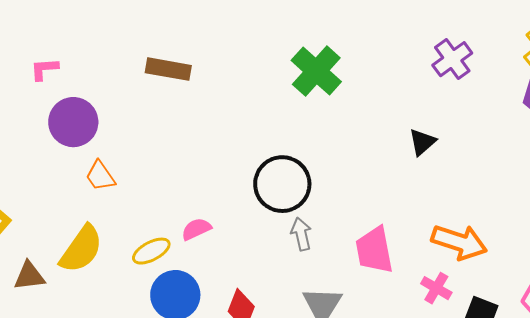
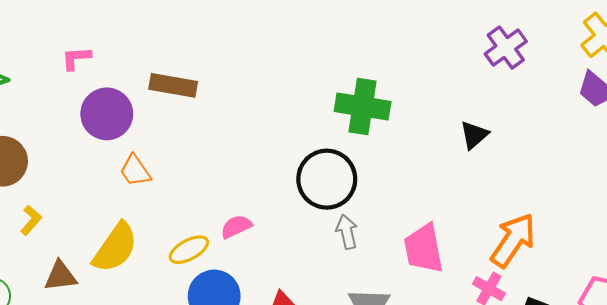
brown rectangle: (168, 69) -> (173, 85), moved
green cross: (316, 71) -> (363, 107), moved, turned -33
orange arrow: (459, 242) -> (513, 240), turned -74

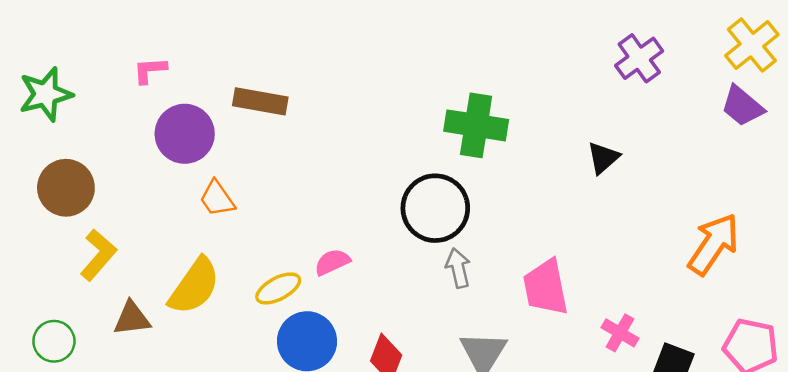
yellow L-shape: (31, 220) -> (98, 255), size x1.5
orange arrow: (513, 240) -> (714, 244), moved

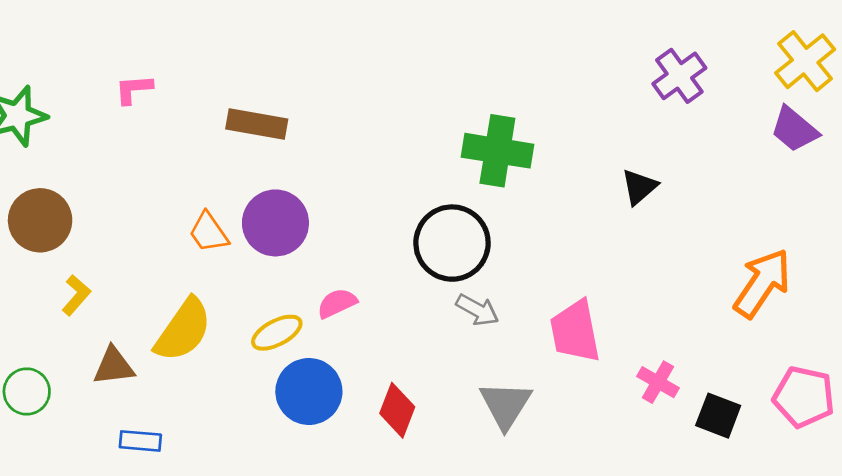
purple circle: (185, 134) -> (275, 223), moved
yellow L-shape: (98, 255) -> (76, 295), size x0.7
gray arrow: (458, 268) -> (477, 310), turned 132

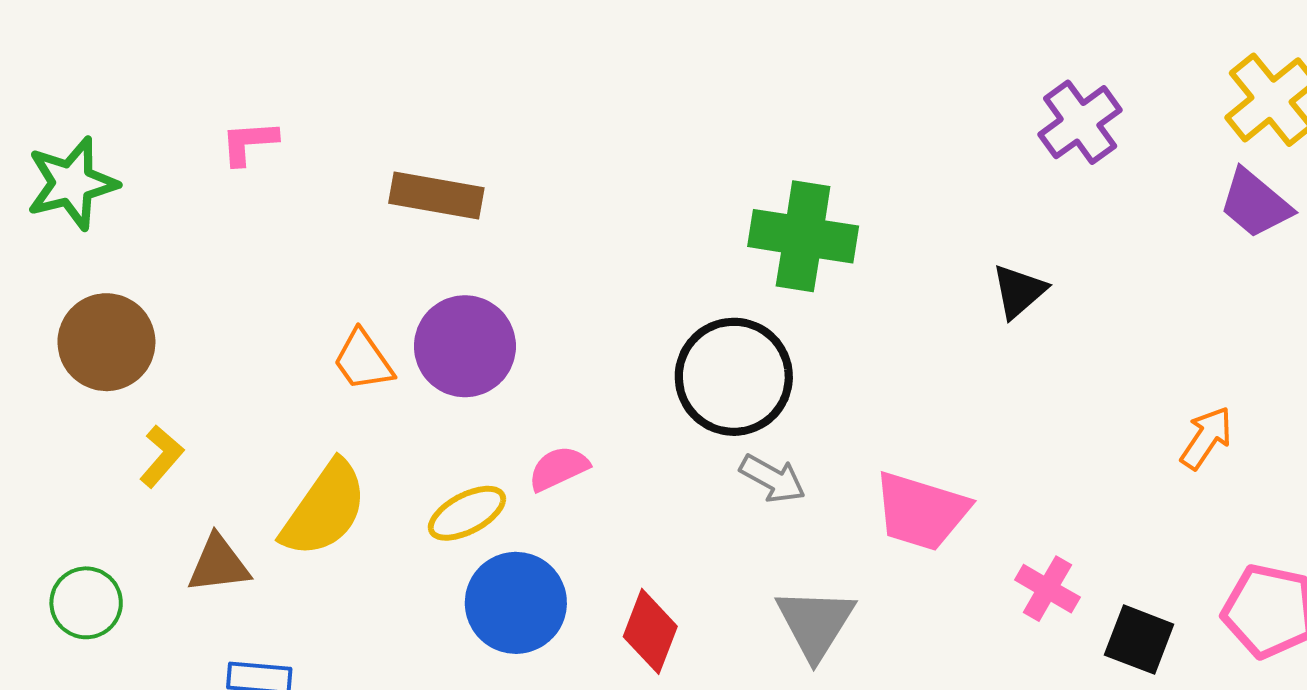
orange arrow: (762, 283) -> (1206, 438), size x0.6
pink trapezoid: (575, 331) -> (921, 511), turned -62

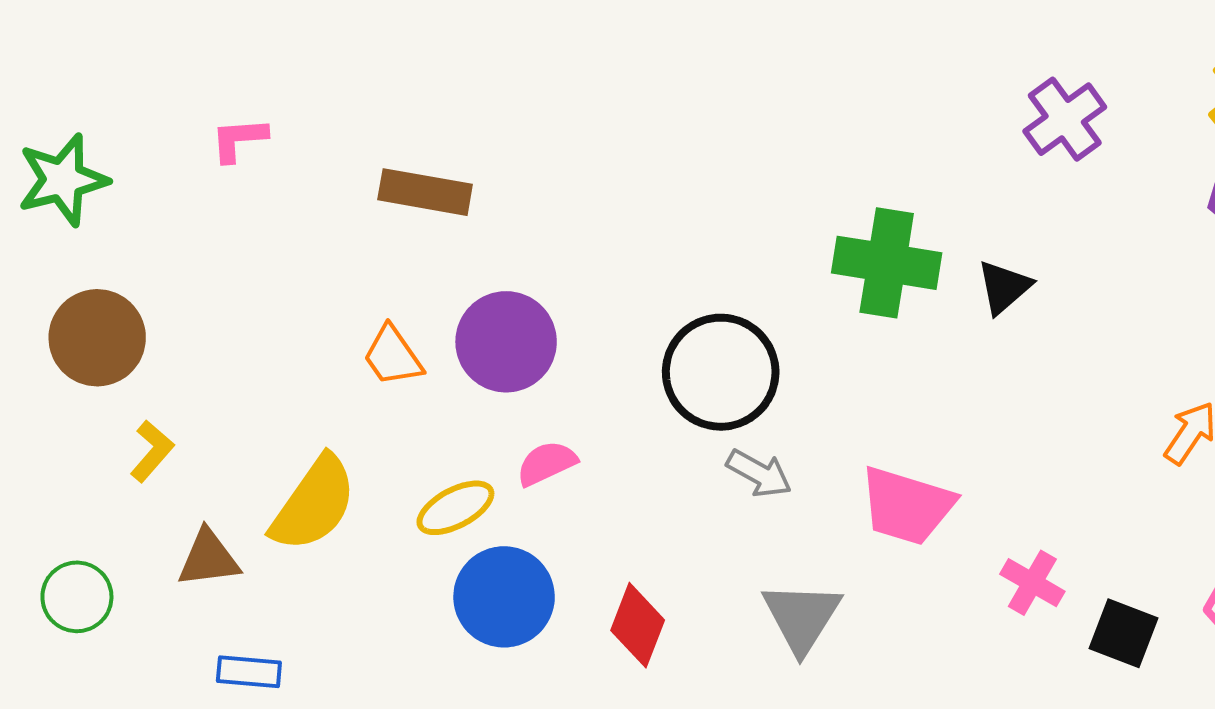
green cross: (803, 236) -> (887, 263), moved
purple circle: (465, 346) -> (506, 342), moved
orange trapezoid: (363, 360) -> (393, 356), moved

